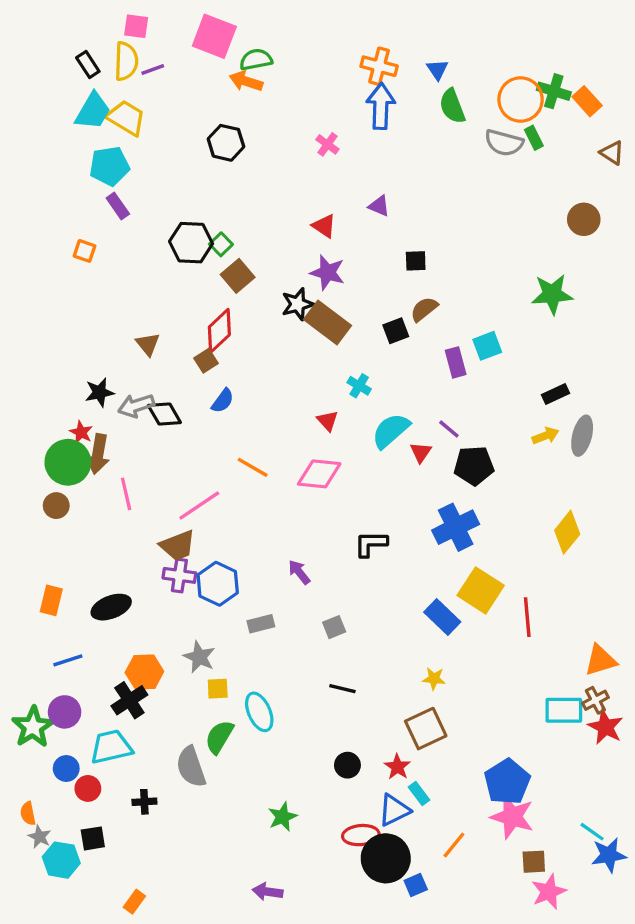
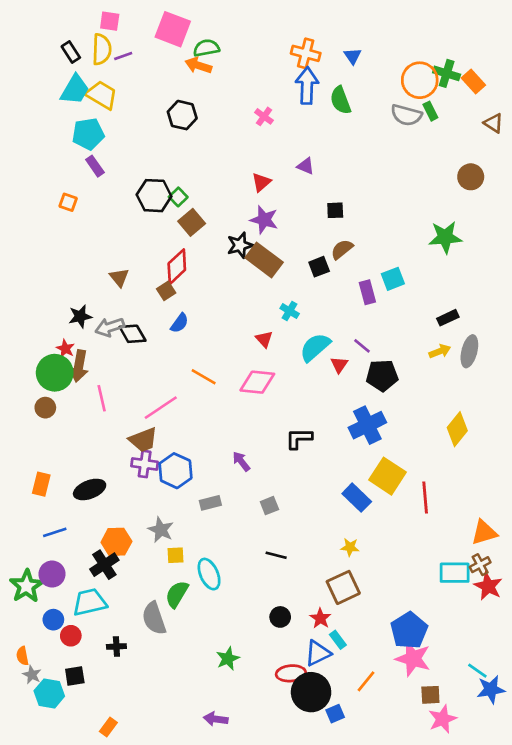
green semicircle: (452, 106) -> (341, 100), moved
red triangle: (324, 226) -> (261, 182), turned 45

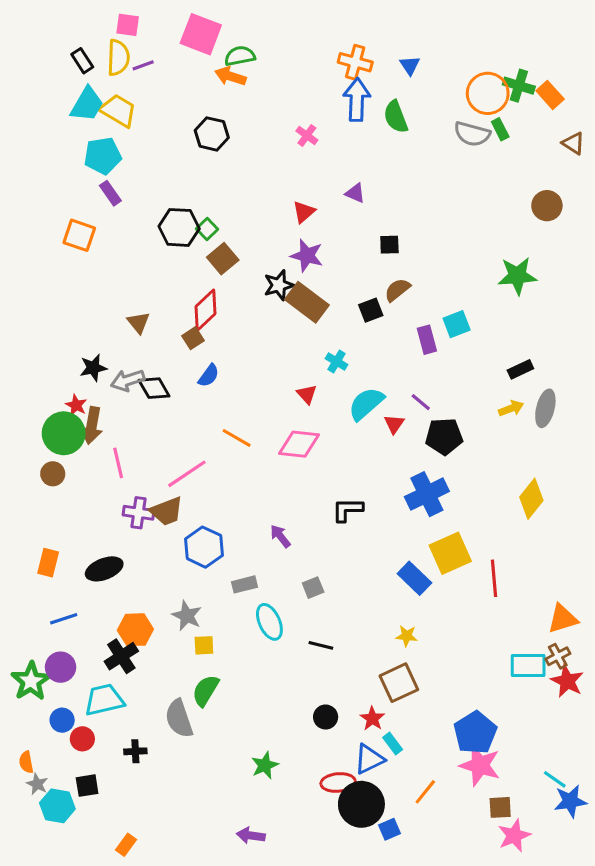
orange square: (68, 202) -> (79, 235), size x1.5
purple cross: (145, 464) -> (138, 513), moved
yellow square: (388, 476) -> (450, 553), turned 33
cyan ellipse: (209, 574) -> (269, 622), moved

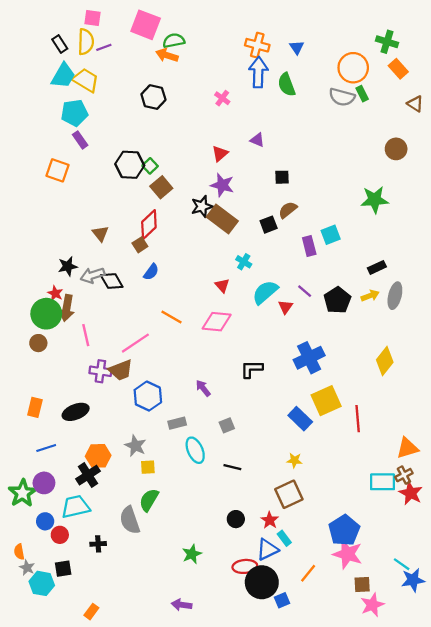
green cross: (519, 86) -> (387, 42), moved
black pentagon: (444, 436) -> (337, 300), moved, turned -30

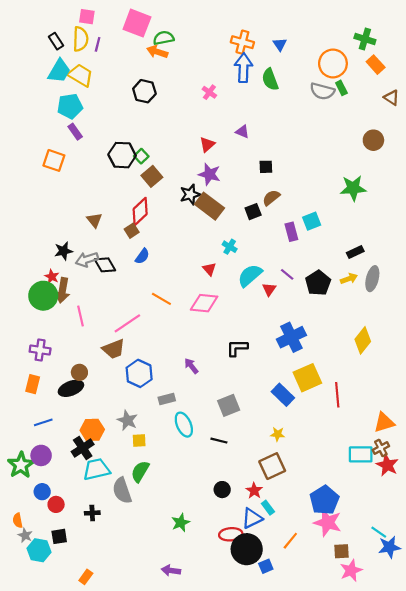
purple line: (104, 47) -> (98, 44), turned -56
brown circle: (38, 343) -> (79, 372), moved
purple cross: (100, 371) -> (40, 350), moved
gray square: (227, 425) -> (229, 405), moved, size x1.5
cyan trapezoid: (76, 507) -> (96, 469), moved

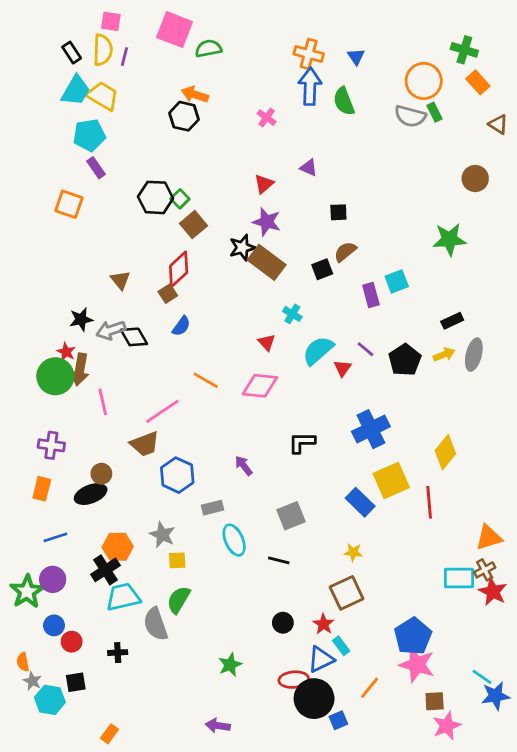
orange arrow: (157, 52) -> (195, 95), moved
yellow diamond: (363, 340) -> (445, 452), moved

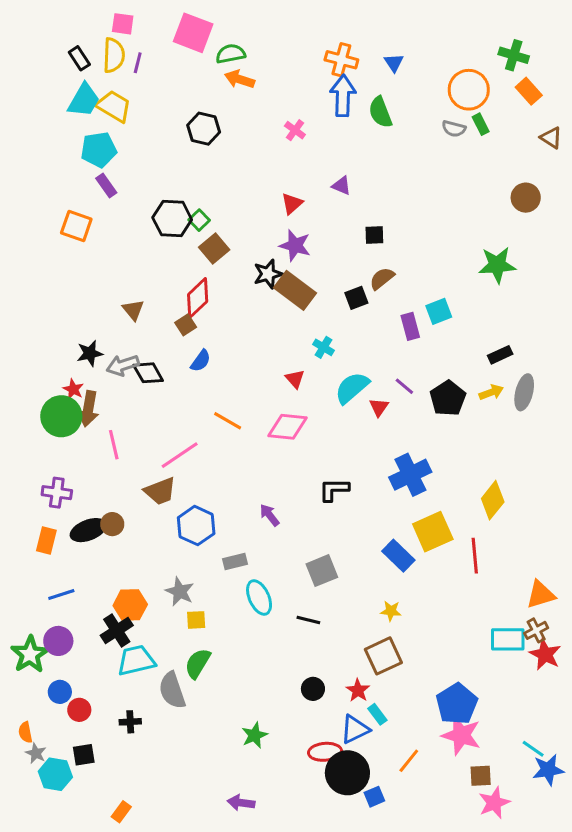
orange arrow: (195, 95) -> (240, 79), moved
gray semicircle: (410, 116) -> (454, 129), size x0.7
black ellipse: (91, 494) -> (88, 530), moved

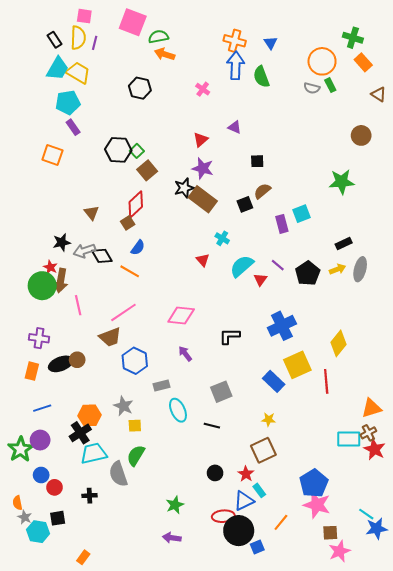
orange line: (228, 421) -> (130, 271), moved
pink diamond: (287, 427) -> (181, 316), moved
purple arrow: (241, 803) -> (172, 538), moved

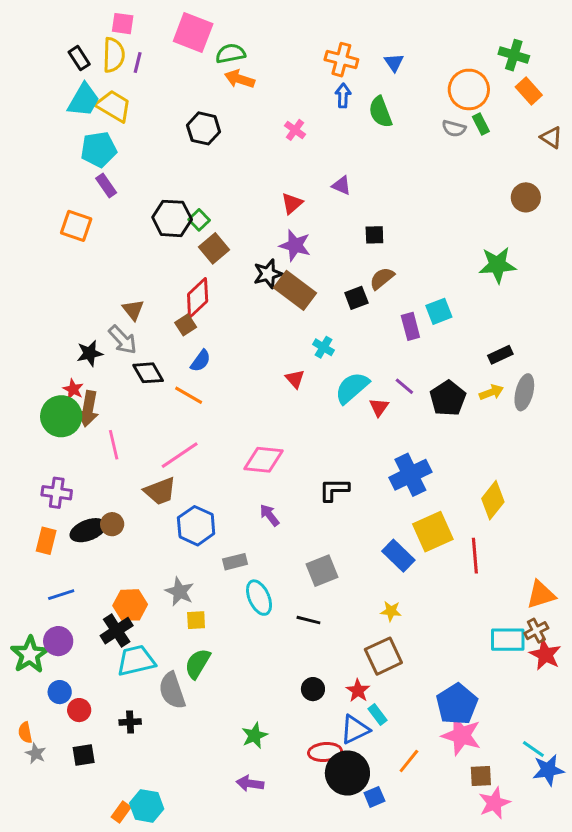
blue arrow: (236, 65) -> (343, 95), size x0.6
gray arrow: (84, 251) -> (123, 340), moved, turned -115
cyan hexagon: (38, 532) -> (147, 806), moved

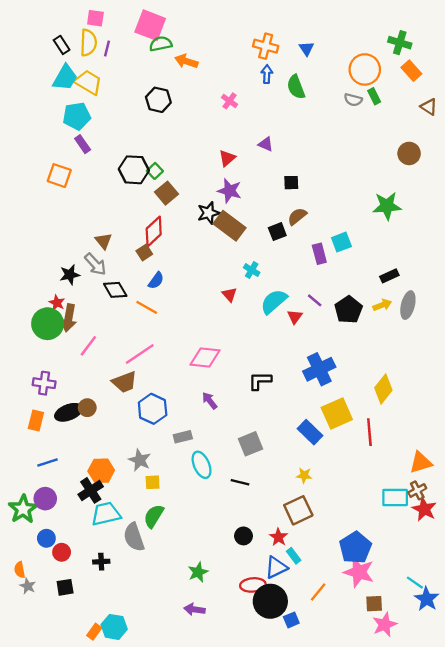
green semicircle: (231, 54) -> (161, 44), moved
pink line: (114, 445) -> (88, 346), turned 50
blue star: (548, 770) -> (427, 599), turned -30

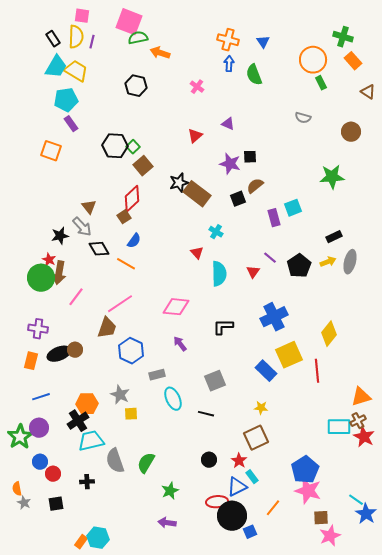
gray semicircle: (353, 100) -> (303, 118), moved
purple star: (229, 191) -> (230, 164), moved
cyan semicircle: (274, 302) -> (219, 274), moved, turned 130
brown trapezoid: (125, 382) -> (107, 328), turned -50
green semicircle: (154, 516) -> (146, 463), moved

